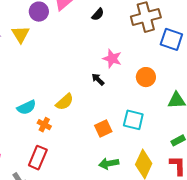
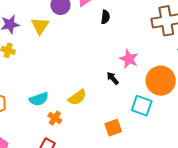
black semicircle: (98, 14) -> (105, 17), moved, turned -40
orange circle: (146, 77) -> (161, 81), size x1.5
cyan square: (133, 120) -> (142, 106), moved

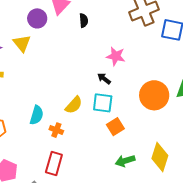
orange circle: (161, 81) -> (154, 95), moved
cyan semicircle: (39, 99) -> (37, 115), turned -42
cyan square: (142, 106) -> (103, 103), moved

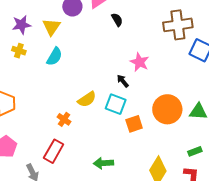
black semicircle: (84, 20) -> (117, 20), turned -40
cyan semicircle: (37, 115) -> (54, 56), moved
orange square: (115, 127) -> (134, 124), moved
green arrow: (125, 161) -> (103, 163), moved

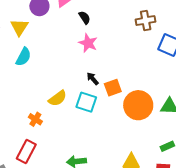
brown cross: (178, 25) -> (146, 21), size x0.7
pink star: (139, 62) -> (88, 43), moved
orange square: (134, 124) -> (113, 88), moved

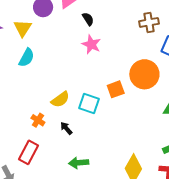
black arrow: (93, 79) -> (66, 128), moved
orange circle: (138, 105) -> (144, 74), moved

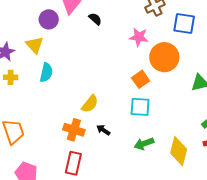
pink star: (91, 44) -> (139, 37), moved
cyan square: (89, 104) -> (140, 107), moved
orange cross: (38, 120) -> (74, 130), size x1.5
green arrow: (79, 163) -> (144, 144), moved

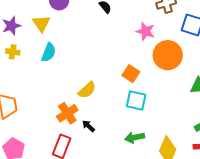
orange square: (141, 79) -> (131, 74), moved, turned -30
orange cross: (74, 130) -> (67, 113), turned 30
black arrow: (103, 130) -> (88, 126), moved

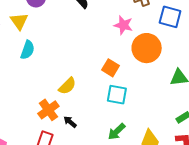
green arrow: (135, 138) -> (117, 132), turned -30

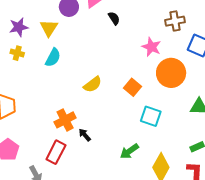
yellow semicircle: (67, 86) -> (93, 84), moved
cyan square: (117, 95) -> (151, 116), moved

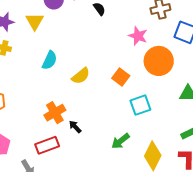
cyan semicircle: (53, 58) -> (50, 60), moved
cyan square: (151, 116) -> (140, 105), turned -35
red rectangle: (56, 152) -> (47, 145), turned 45

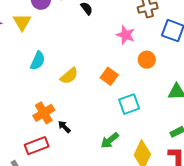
orange circle: (159, 61) -> (147, 60), size x0.6

